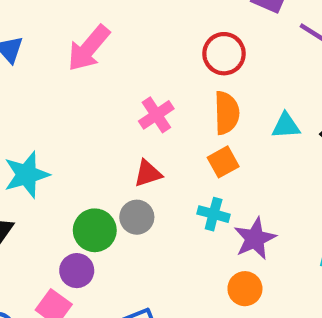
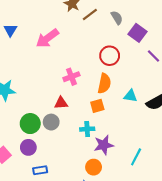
cyan cross: (214, 214) -> (87, 129), turned -32
purple circle: (77, 271) -> (28, 147), moved

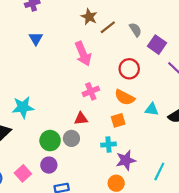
blue triangle: (10, 30) -> (36, 39), moved
pink arrow: (47, 38) -> (83, 54), moved, turned -75
orange semicircle: (104, 83) -> (125, 97), turned 108

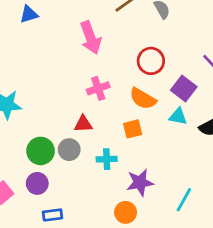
blue triangle: (36, 39) -> (29, 14), turned 40
purple square: (157, 45) -> (184, 89), moved
cyan cross: (108, 144) -> (107, 159), moved

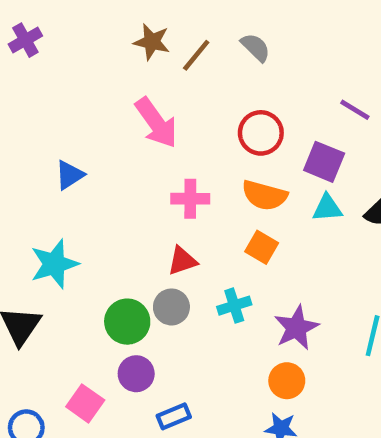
blue triangle: (29, 14) -> (69, 175), moved
pink cross: (98, 88) -> (190, 199), turned 35
orange square: (133, 129) -> (262, 247), turned -30

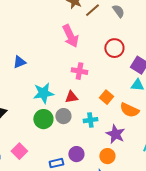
blue triangle: (69, 175) -> (19, 62), moved
orange semicircle: (264, 195) -> (129, 110), moved
cyan star: (54, 264) -> (43, 93), moved
purple star: (296, 328) -> (115, 134), turned -30
purple circle: (136, 374) -> (76, 154), moved

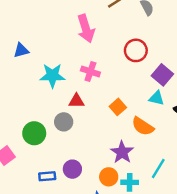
cyan star: (43, 93) -> (52, 76), moved
green circle: (43, 119) -> (34, 133), moved
cyan cross: (90, 120) -> (130, 182), moved

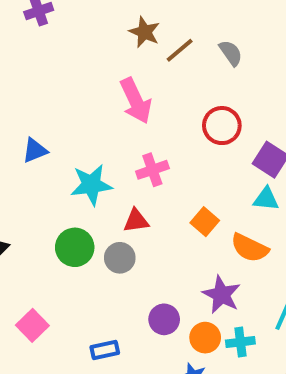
pink cross: (90, 72) -> (152, 170), turned -30
green circle: (34, 133) -> (75, 247), moved
purple circle: (72, 169) -> (164, 319), moved

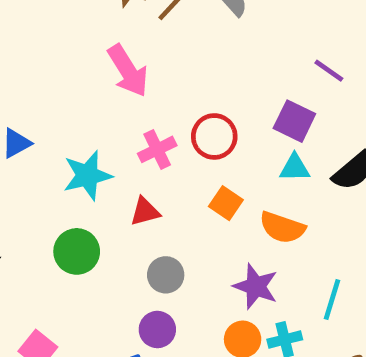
red circle: (222, 126) -> (214, 136), moved
gray circle: (120, 258) -> (166, 275), moved
purple circle: (164, 319) -> (157, 330), moved

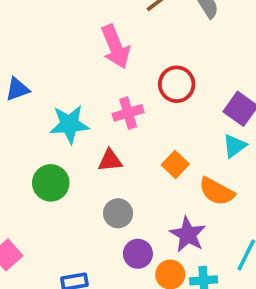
red circle: (214, 136) -> (177, 84), moved
cyan triangle: (295, 168) -> (234, 146), turned -45
purple circle: (157, 330) -> (138, 254), moved

